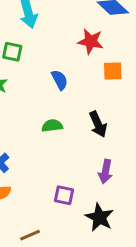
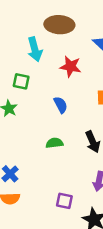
red star: (91, 41) -> (70, 67), moved

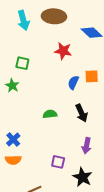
cyan arrow: (35, 49) -> (23, 20), moved
blue semicircle: (61, 105) -> (73, 83), moved, turned -128

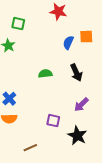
purple arrow: (87, 146) -> (81, 105), turned 35

